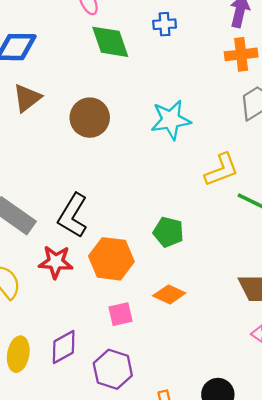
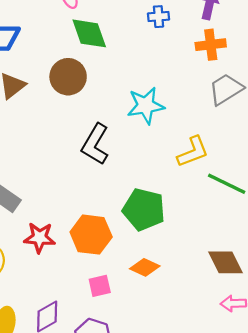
blue cross: (165, 24) -> (159, 17), moved
brown circle: (90, 118) -> (68, 77), moved
black L-shape: (73, 216) -> (95, 144), moved
green pentagon: (168, 232) -> (144, 210), size x1.5

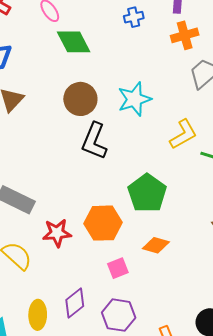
brown circle: (68, 77) -> (80, 99), moved
green pentagon: (144, 210) -> (147, 193), turned 30

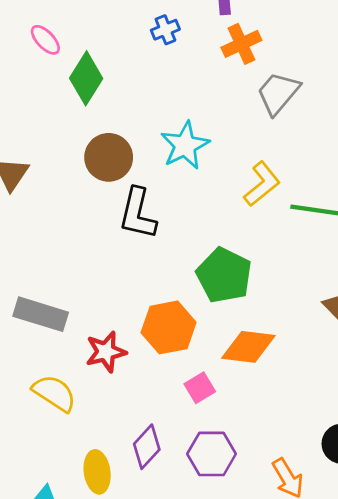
green diamond: (74, 42) -> (86, 78), turned 69
orange diamond: (156, 245) -> (248, 347), size x1.4

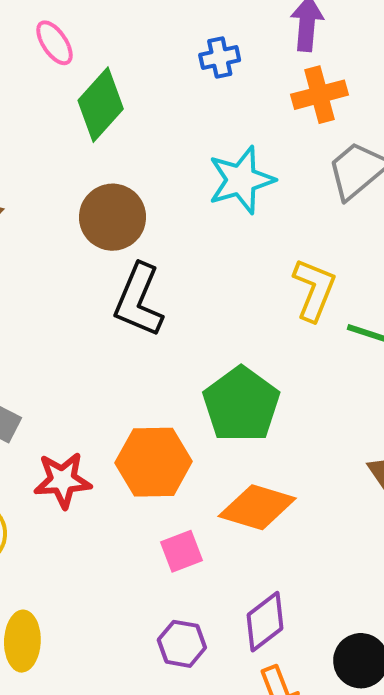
cyan star: (185, 145) -> (241, 180), moved
yellow L-shape: (262, 184) -> (314, 290), turned -39
purple diamond: (147, 447) -> (265, 622), moved
purple hexagon: (212, 454) -> (182, 644), size x0.7

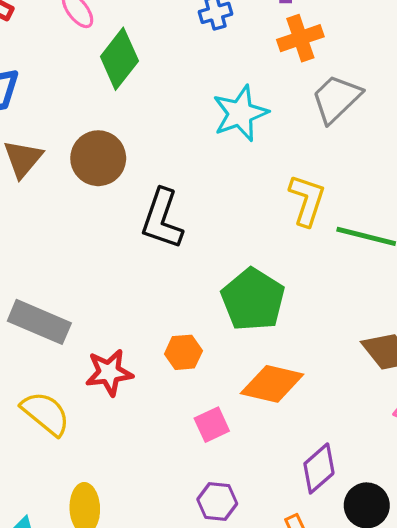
brown circle: (113, 217) -> (98, 158), moved
orange hexagon: (154, 462) -> (183, 352), size x0.6
purple diamond: (265, 622) -> (319, 468), moved

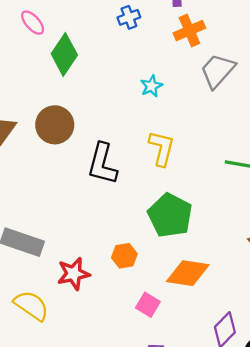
cyan star: (240, 113) -> (151, 86), size x0.6
yellow L-shape: (307, 200) -> (162, 148), moved
pink square: (212, 425) -> (148, 305), turned -30

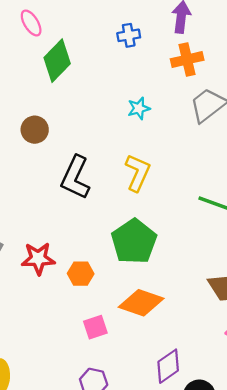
brown circle: (55, 125) -> (35, 130), size x0.7
red star: (74, 274) -> (38, 259), moved
pink square: (148, 305) -> (95, 327), turned 30

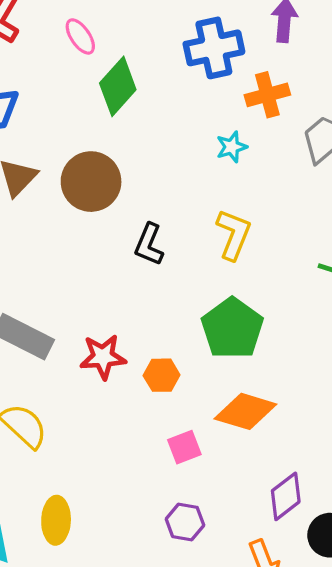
blue cross: (129, 35) -> (214, 48), size x1.8
orange cross: (187, 60) -> (267, 95), moved
brown circle: (35, 130) -> (91, 182), size x1.6
black L-shape: (75, 177) -> (149, 244), size x0.7

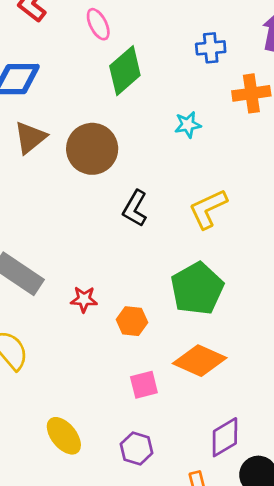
blue cross: (214, 48) -> (211, 48), size x0.6
cyan star: (232, 147) -> (188, 125), moved
yellow L-shape: (234, 234) -> (208, 209), turned -144
red star: (103, 357) -> (84, 299), size x0.7
yellow ellipse: (56, 520) -> (64, 436), moved, turned -48

